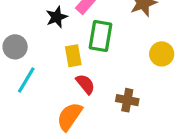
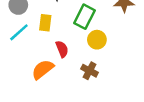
yellow circle: (162, 54) -> (97, 40), moved
yellow rectangle: (73, 56) -> (45, 23), moved

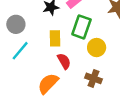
yellow rectangle: (45, 23) -> (55, 38), moved

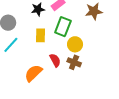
red semicircle: (64, 61) -> (55, 60), moved
brown cross: (94, 78) -> (74, 62), moved

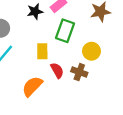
yellow rectangle: (40, 35) -> (42, 51), moved
yellow circle: (75, 44) -> (91, 51), moved

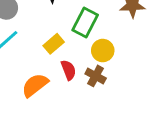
yellow rectangle: (42, 51) -> (54, 44), turned 42
yellow circle: (91, 51) -> (103, 51), moved

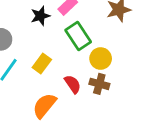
green rectangle: (85, 22) -> (78, 36), turned -48
yellow rectangle: (54, 44) -> (42, 64), moved

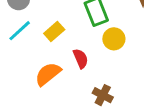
brown cross: (99, 84) -> (103, 95), moved

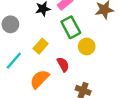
cyan line: (20, 31) -> (14, 61), moved

